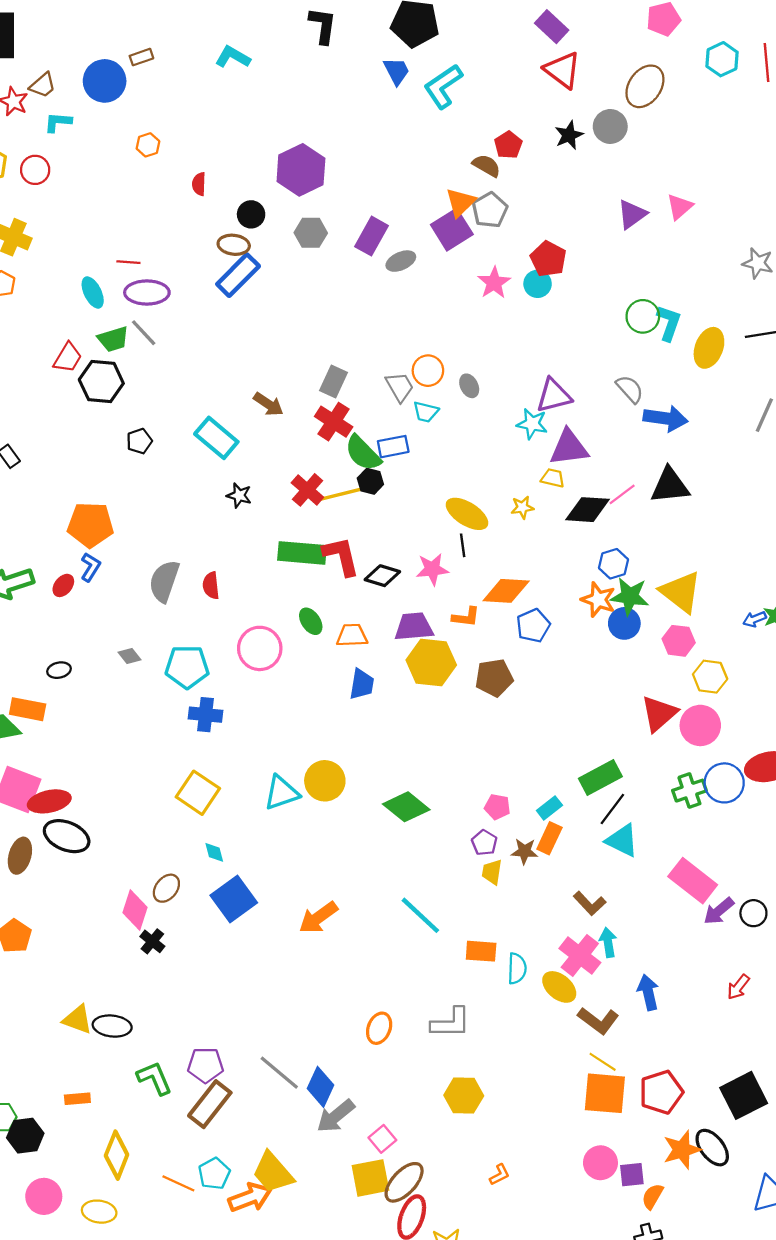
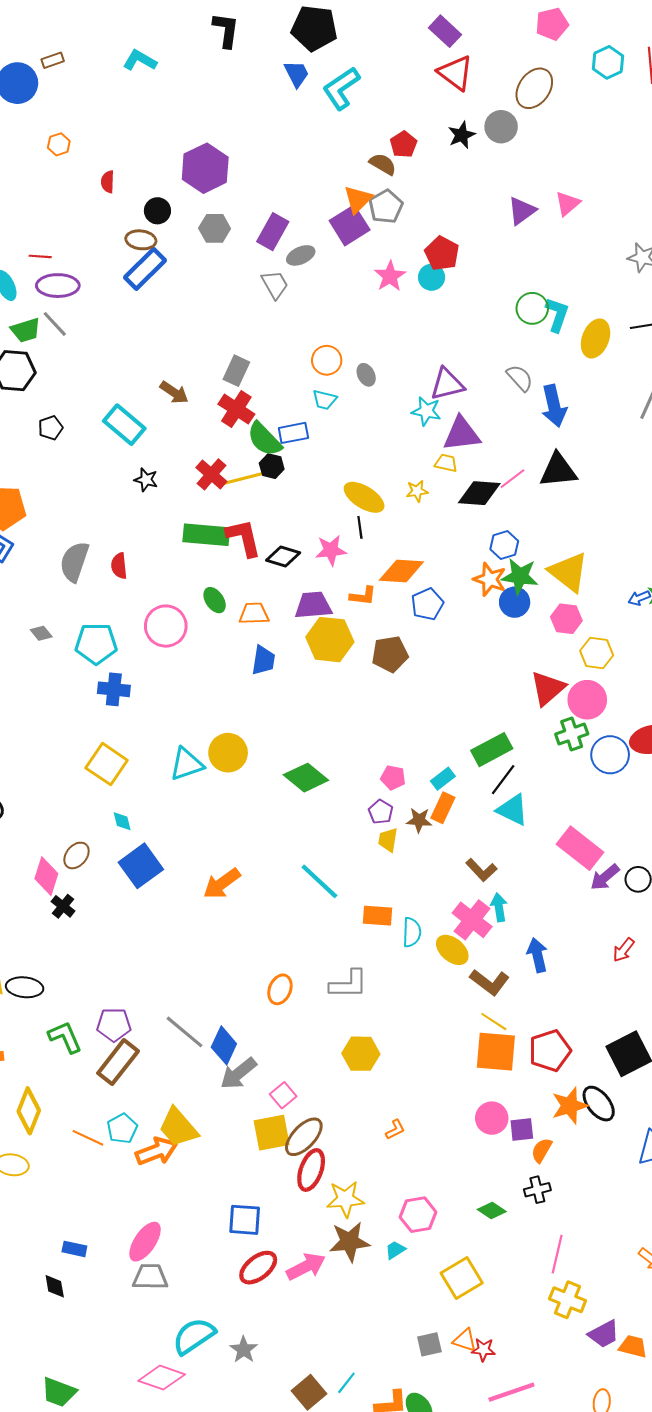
gray trapezoid: (400, 387) -> (275, 284), moved
blue arrow: (666, 418) -> (554, 406), turned 69
green cross: (689, 791) -> (572, 734), moved

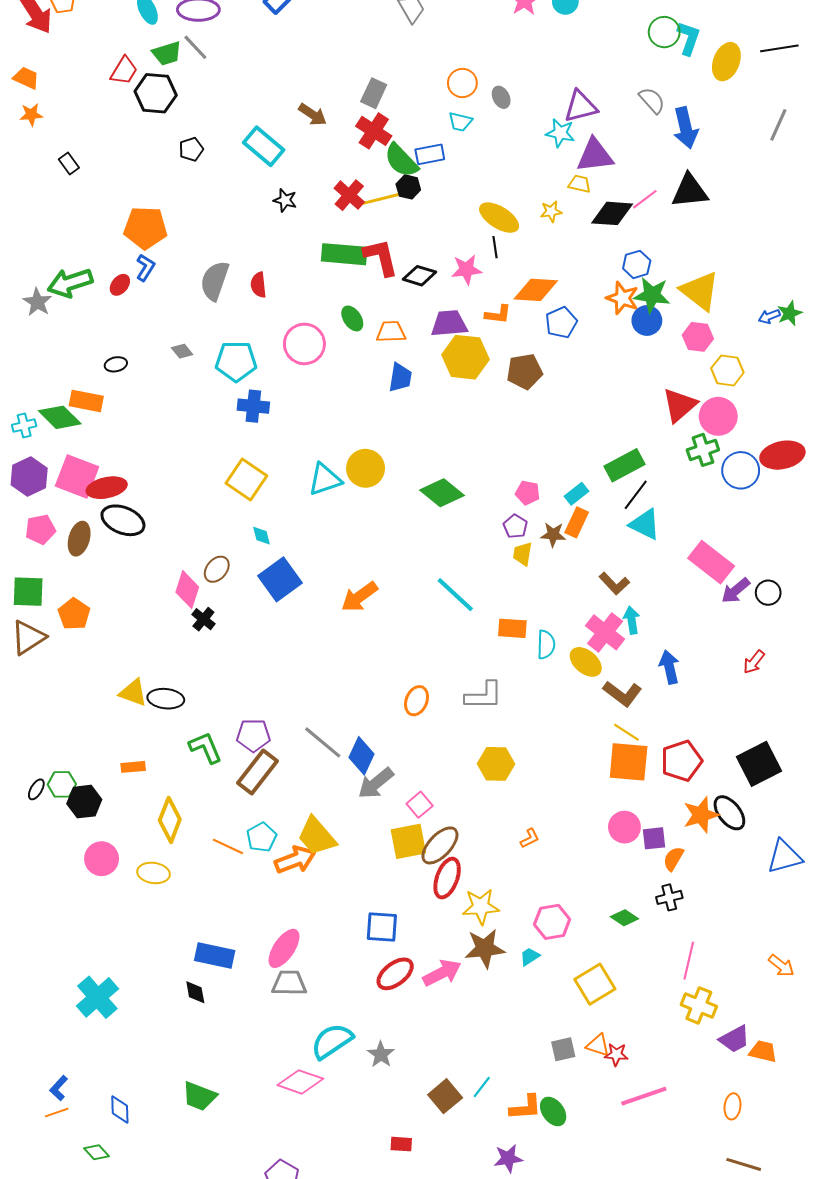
blue rectangle: (74, 1249) -> (215, 956), size x1.6

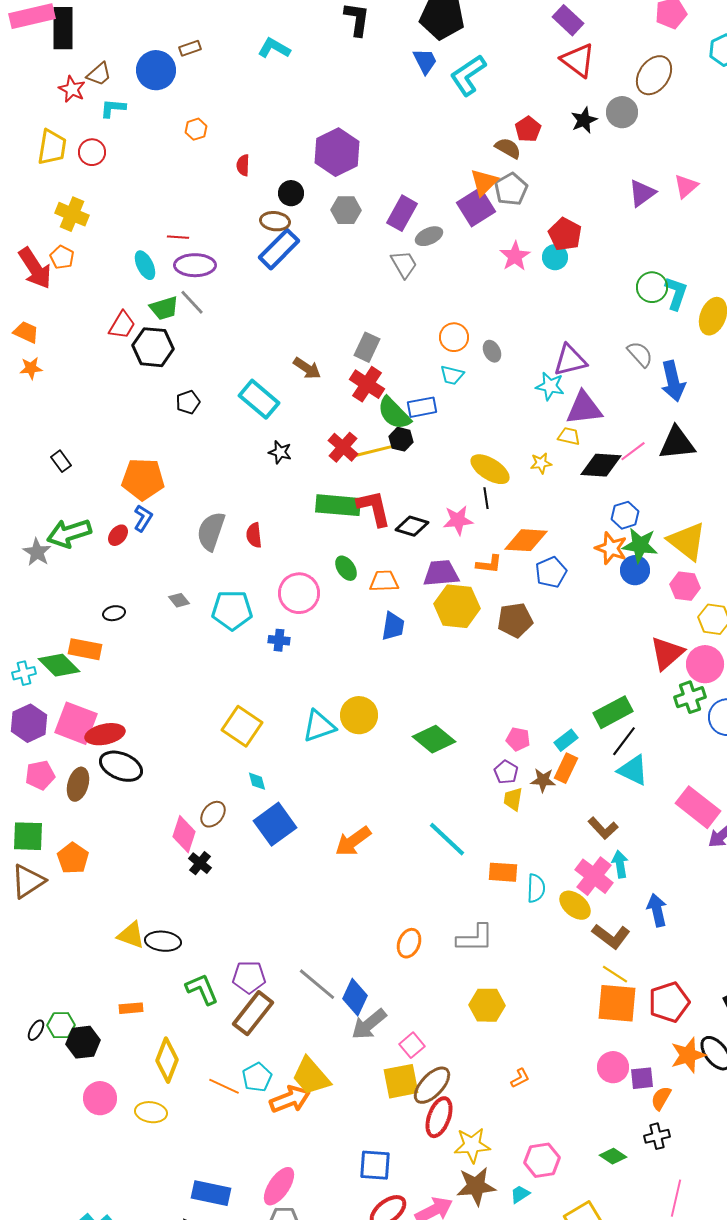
black rectangle: (69, 164) -> (61, 461), moved
blue cross: (253, 406) -> (279, 640), moved, size x0.7

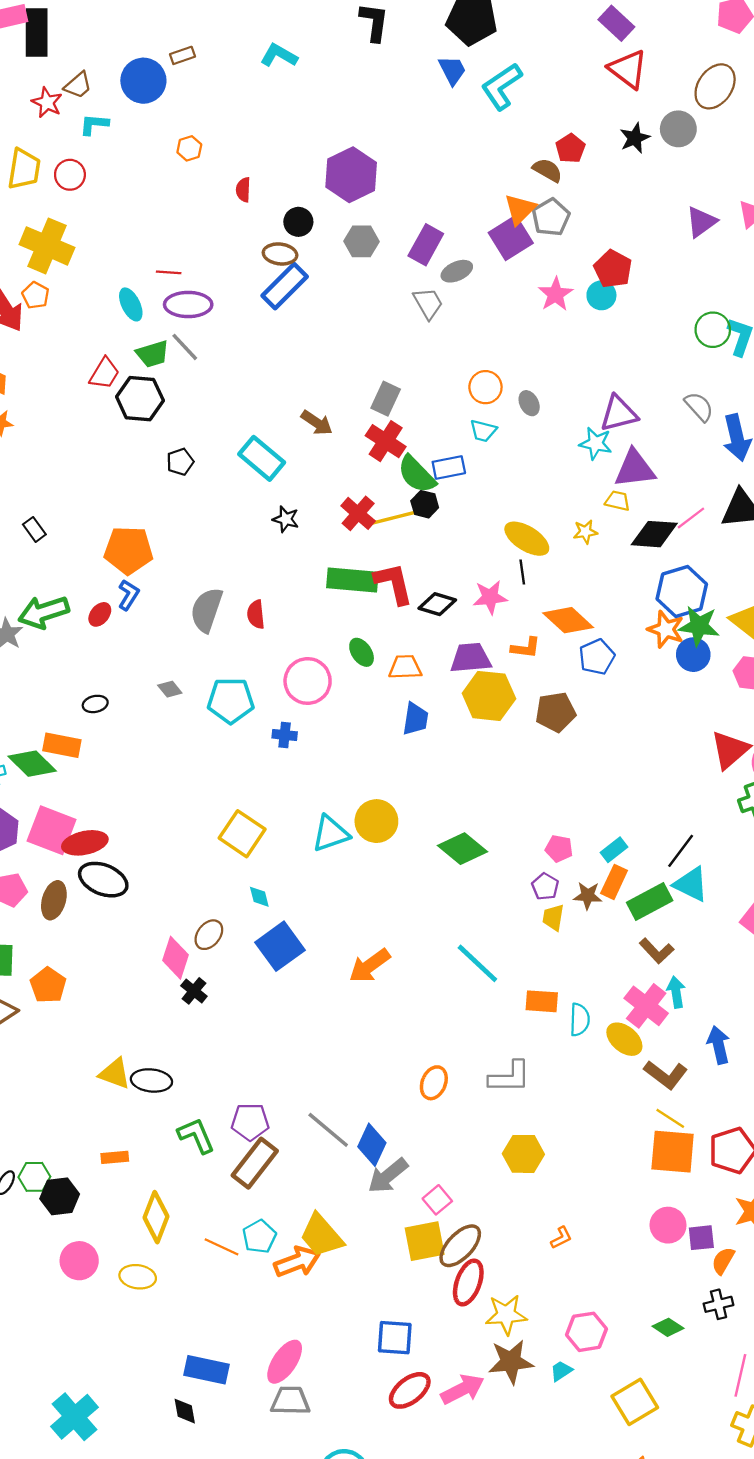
yellow cross: (72, 214) -> (47, 246), size x1.4
blue hexagon: (625, 515) -> (682, 591), size x1.6
orange diamond: (526, 540) -> (568, 620), turned 39
green rectangle: (613, 712) -> (650, 901), moved

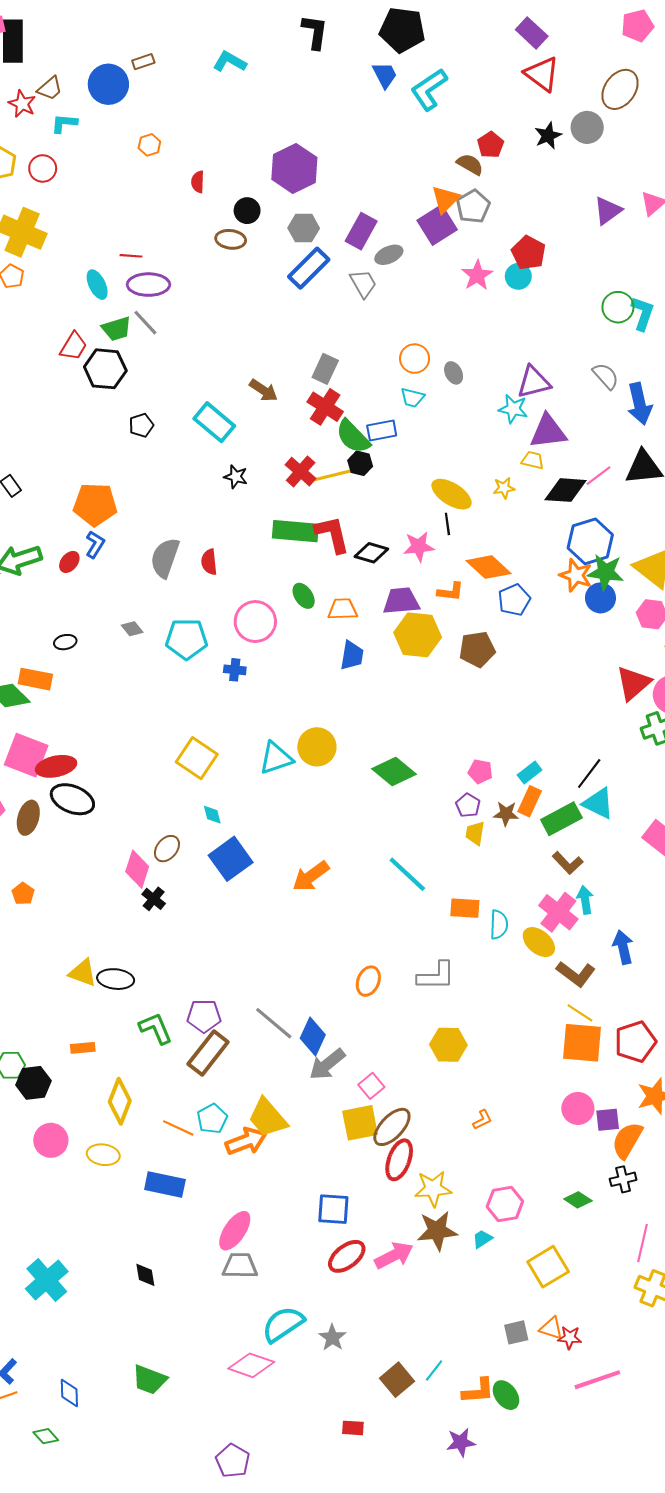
blue rectangle: (285, 286) -> (309, 268), moved
orange pentagon: (48, 985) -> (23, 894), size x0.7
orange semicircle: (723, 1261) -> (627, 1140), size x1.5
blue rectangle: (207, 1370) -> (165, 1184), moved

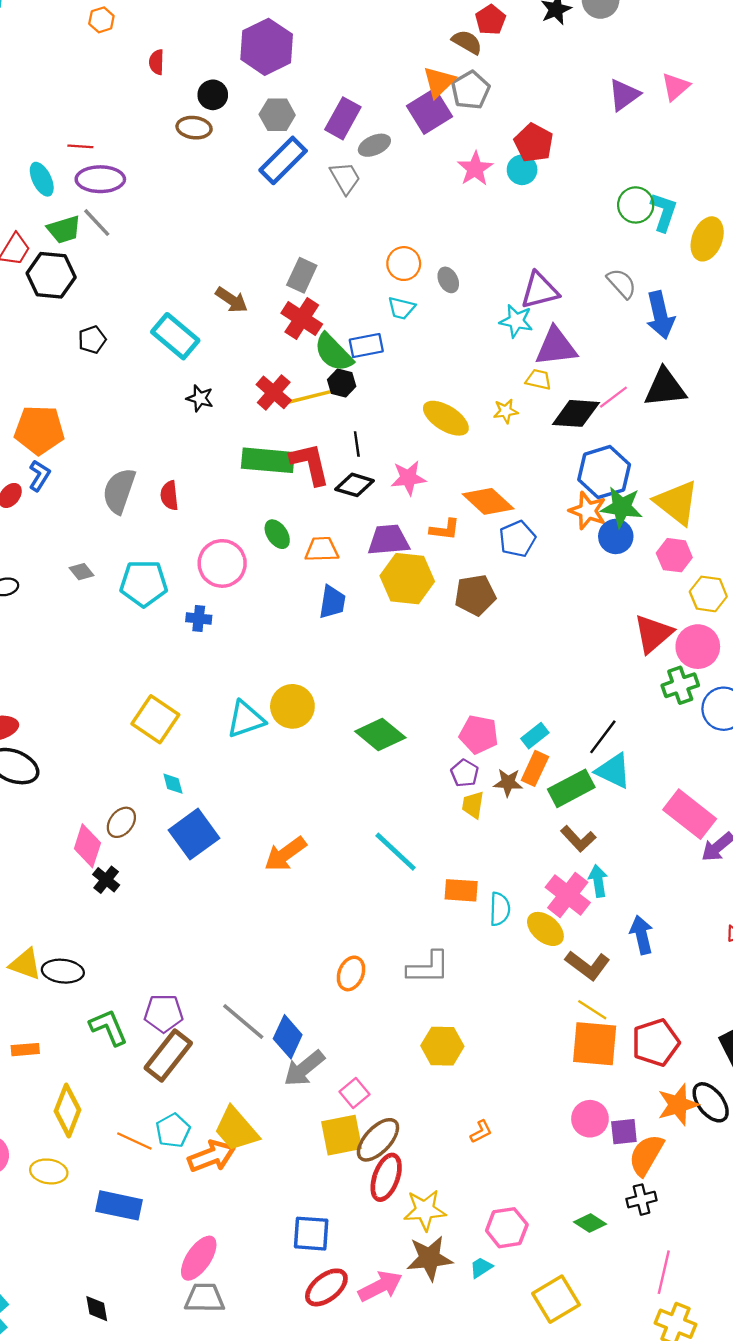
black line: (447, 524) -> (357, 444), moved
pink pentagon: (480, 772) -> (479, 734), size x1.4

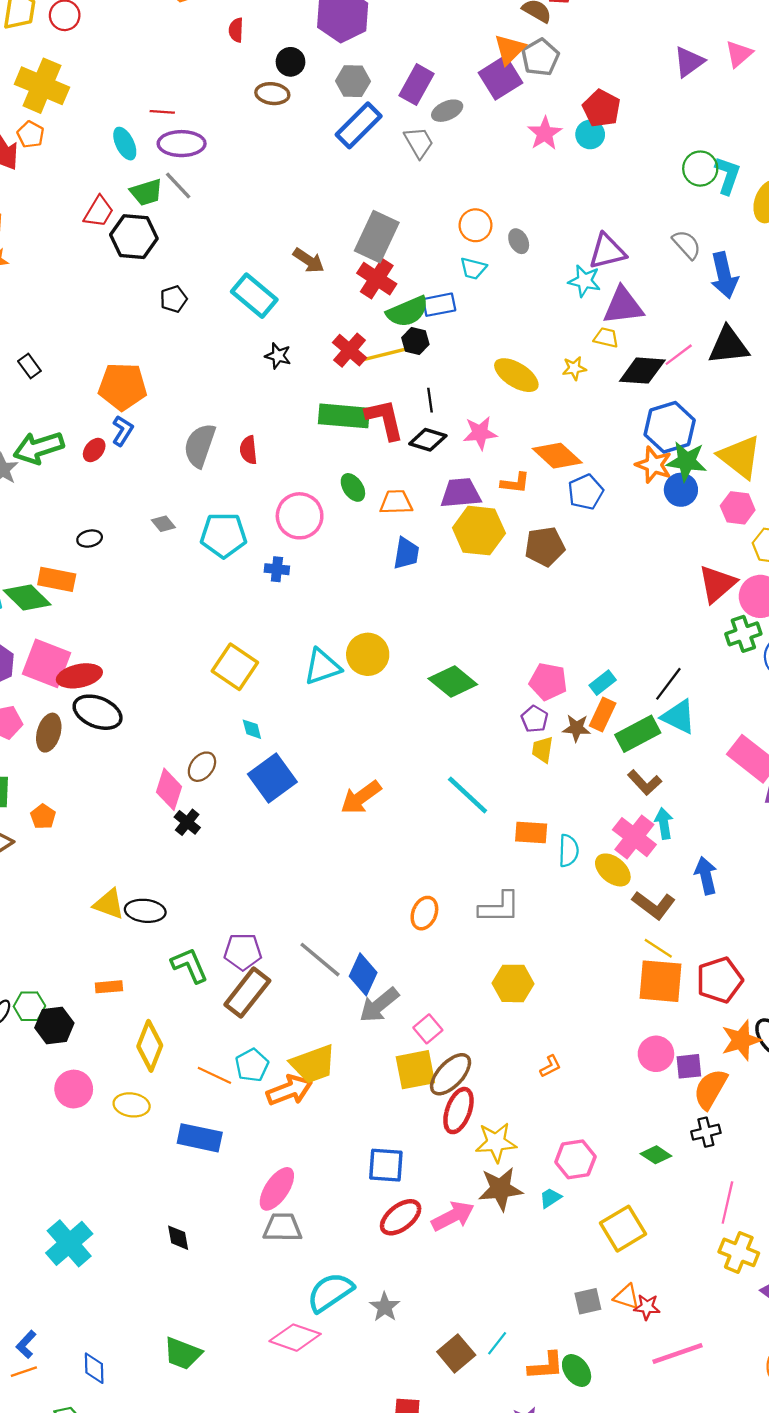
gray rectangle: (302, 275) -> (377, 237), size x1.5
green semicircle: (333, 353) -> (407, 312), turned -69
yellow trapezoid: (236, 1129) -> (313, 1064), turned -69

